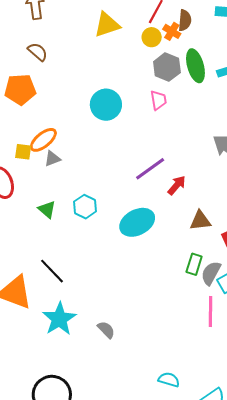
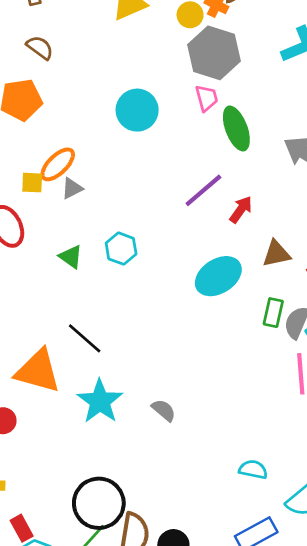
green ellipse: (195, 66) -> (236, 128), moved
gray hexagon: (167, 67) -> (214, 53), size x1.4
cyan ellipse: (137, 222) -> (218, 276), moved

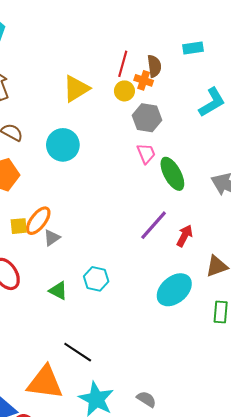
gray hexagon: (214, 53) -> (147, 118), size x0.7
cyan circle: (137, 110) -> (63, 145), moved
yellow square: (32, 183) -> (19, 226), moved

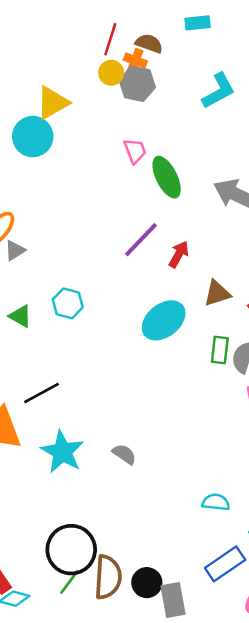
brown semicircle: (154, 66) -> (149, 43), turned -65
yellow triangle: (76, 89) -> (53, 103), moved
gray hexagon: (147, 118) -> (137, 84), moved
black line: (78, 352) -> (42, 393), turned -64

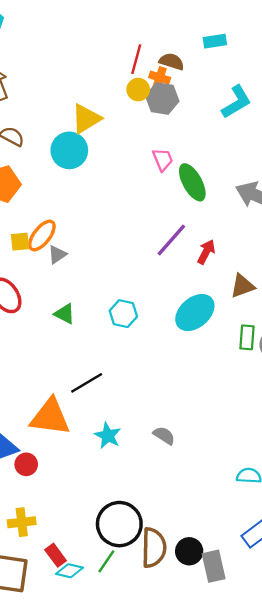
cyan hexagon: (68, 303) -> (123, 314), moved
cyan star: (62, 452) -> (108, 436), size x0.7
green line: (69, 582) -> (106, 561), moved

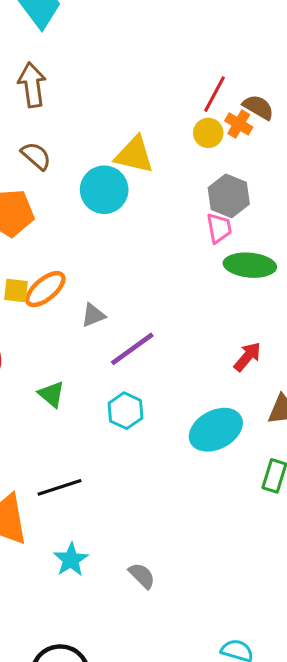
gray hexagon: (162, 99) -> (229, 196), moved
yellow triangle: (86, 119) -> (134, 155), turned 32
green ellipse: (192, 182) -> (250, 265), turned -69
purple line: (171, 240) -> (132, 349), moved
gray triangle: (57, 254) -> (93, 315), moved

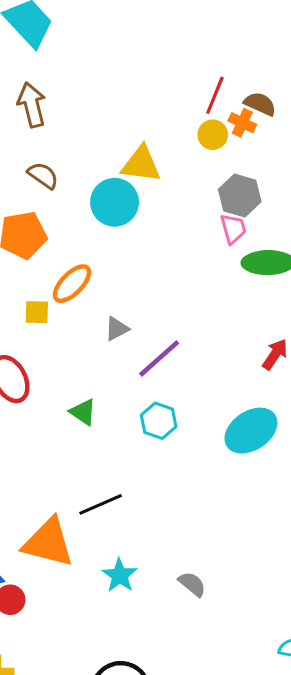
orange ellipse: (45, 289) -> (72, 284), moved

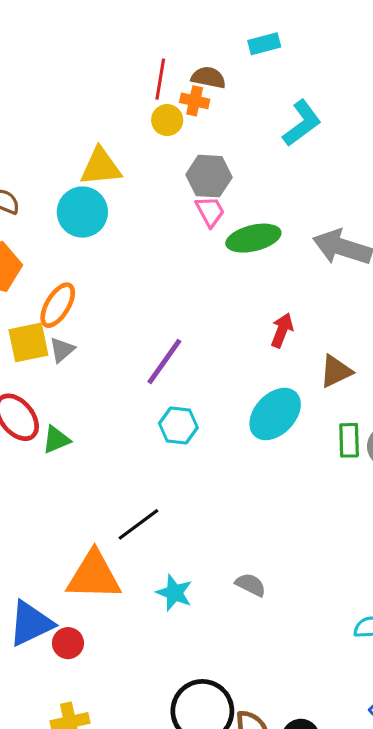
yellow square: (37, 312) -> (28, 342), size x1.5
gray triangle: (117, 329) -> (62, 350), moved
green triangle: (83, 412) -> (56, 440), moved, turned -44

